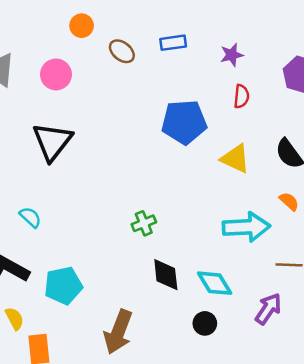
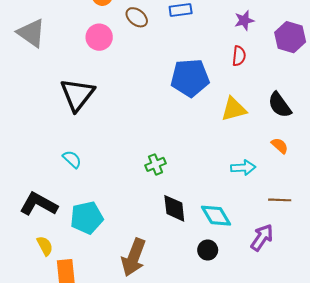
purple star: (232, 55) -> (244, 20), moved
pink circle: (56, 74) -> (99, 37), moved
yellow triangle: (235, 159) -> (234, 109), turned -40
cyan semicircle: (30, 217) -> (72, 159), moved
cyan arrow: (246, 227) -> (243, 168), size x0.6

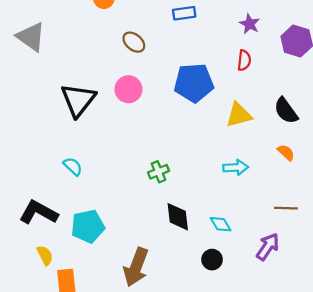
brown ellipse: (137, 17) -> (134, 42), moved
purple star: (244, 20) -> (250, 24), turned -30
pink circle: (99, 37) -> (128, 89), moved
cyan arrow: (243, 168) -> (236, 167), moved
cyan diamond: (216, 216) -> (221, 224), size x0.7

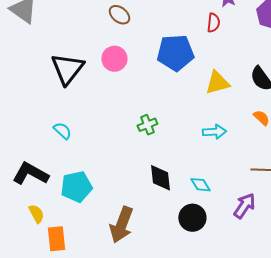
red semicircle: (244, 60) -> (213, 23), moved
green cross: (158, 172) -> (147, 125), moved
black circle: (212, 260) -> (192, 218), size x1.4

